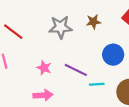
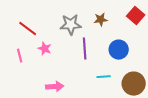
pink star: (44, 68) -> (45, 49), moved
purple line: (76, 70) -> (85, 49), moved, turned 60

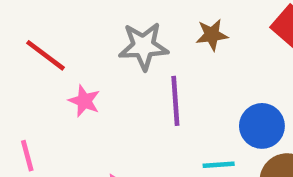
blue circle: (119, 50) -> (262, 126), moved
pink line: (20, 56) -> (27, 156), moved

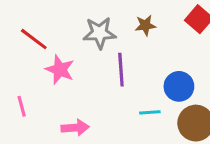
pink star: (84, 101) -> (60, 70), size x1.4

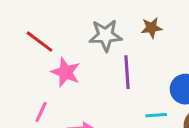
pink line: (22, 106) -> (41, 112), moved, turned 40

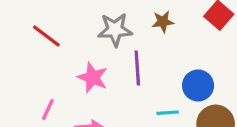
pink star: (66, 72) -> (93, 78), moved

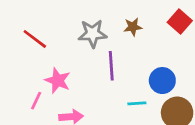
pink star: (93, 78) -> (58, 81), moved

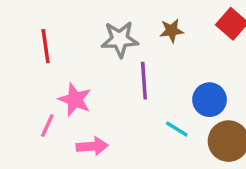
red line: (35, 39) -> (46, 46), turned 45
cyan line: (137, 103) -> (177, 129), turned 36

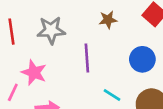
gray star: (120, 39) -> (51, 30), moved
blue circle: (210, 100) -> (142, 59), moved

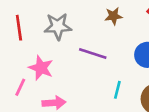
purple line: (87, 58) -> (93, 54), turned -68
cyan line: (112, 95) -> (117, 90), turned 72

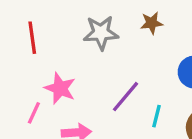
gray star: (58, 26) -> (101, 33), moved
purple line: (93, 54) -> (125, 97), moved, turned -68

